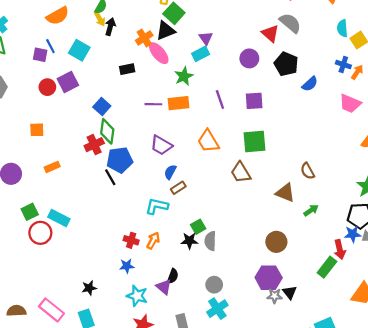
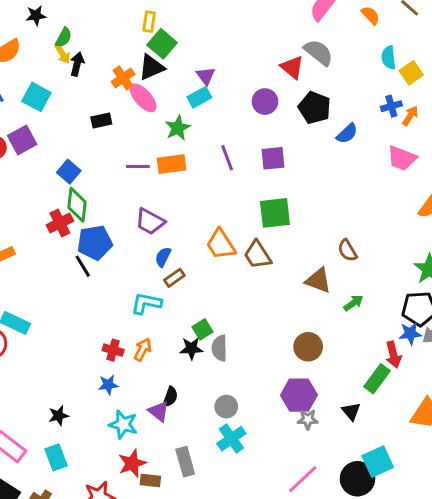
blue cross: (343, 64) -> (391, 106), turned -32
orange trapezoid: (208, 141) -> (221, 244), moved
black triangle: (290, 292) -> (351, 411), moved

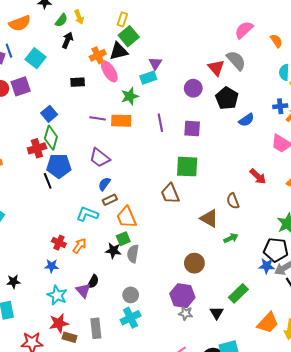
yellow arrow: (63, 54) -> (79, 17), moved
orange trapezoid: (221, 244) -> (126, 217), moved
red arrow: (393, 355) -> (258, 176), moved, turned -42

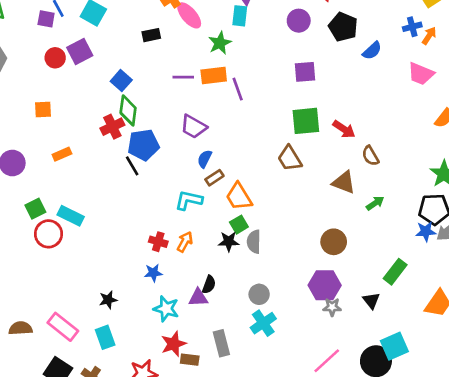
cyan rectangle: (148, 78) -> (240, 16), turned -56
purple line: (160, 123) -> (238, 89), moved
red arrow: (258, 176) -> (344, 129), moved
purple triangle: (83, 290) -> (198, 298), turned -42

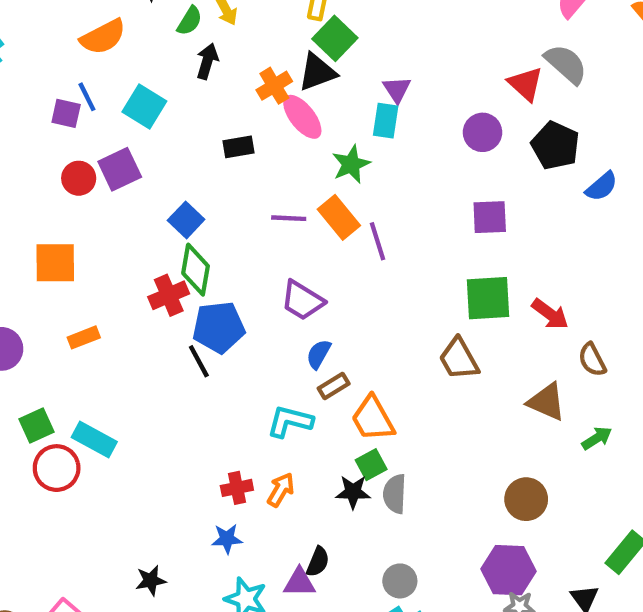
orange rectangle: (214, 75) -> (339, 217), turned 55
orange square: (43, 110) -> (55, 263), size x1.5
red cross: (158, 242) -> (237, 488), turned -30

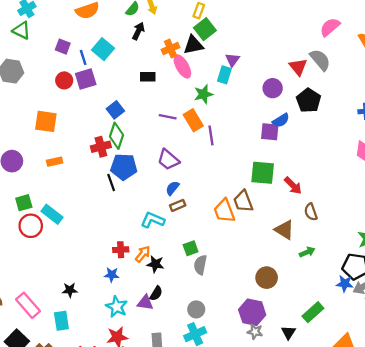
blue line: (87, 97) -> (83, 57), moved
blue semicircle: (602, 186) -> (281, 120), moved
orange trapezoid: (373, 419) -> (224, 211), moved
black star: (353, 492) -> (155, 264), moved

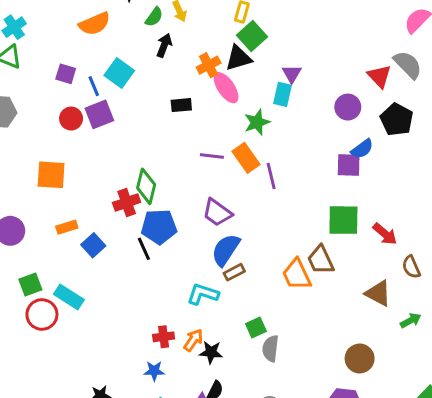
blue square: (115, 110) -> (93, 245), moved
blue semicircle: (172, 188) -> (226, 250), size x1.6

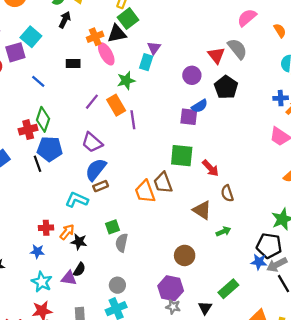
blue line: (94, 86) -> (38, 81), moved, turned -32
purple square: (99, 114) -> (15, 52), moved
purple line: (212, 156) -> (92, 102), turned -63

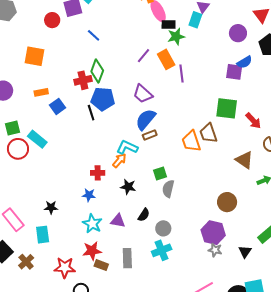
black rectangle: (73, 63) -> (169, 24), moved
orange arrow: (67, 232) -> (119, 160), moved
black semicircle: (79, 270) -> (144, 215), moved

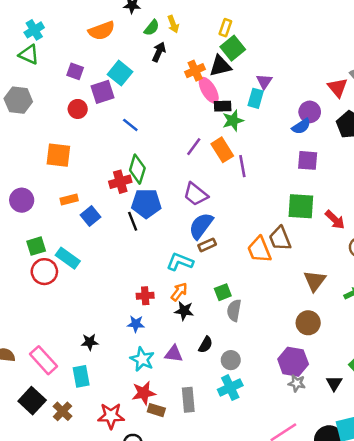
blue semicircle: (244, 62) -> (301, 126), moved
orange arrow: (119, 160) -> (179, 292), moved
brown triangle: (244, 160) -> (315, 281), moved, turned 36

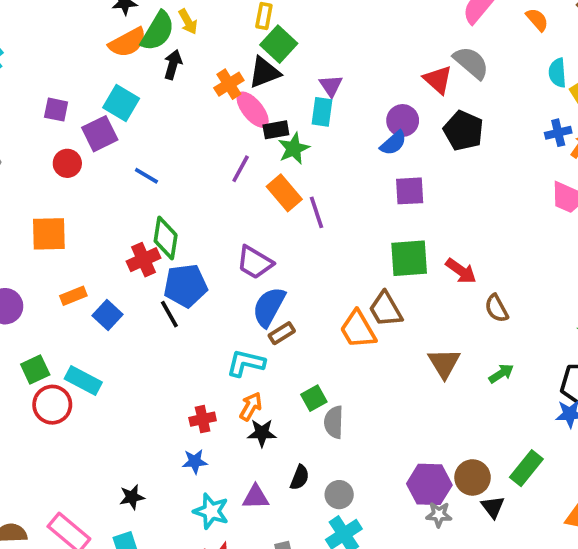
green semicircle: (152, 28) -> (158, 31), size x1.6
orange semicircle: (102, 31) -> (128, 42), moved
purple line: (194, 147) -> (241, 169), moved
brown circle: (308, 323) -> (473, 477), moved

